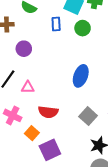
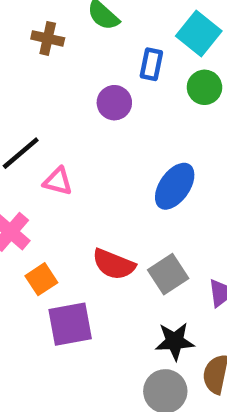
purple circle: (24, 49) -> (114, 103), moved
red semicircle: (48, 112) -> (114, 264), moved

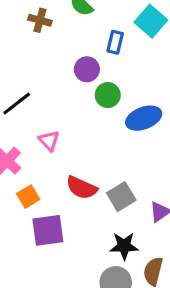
green circle: (204, 87) -> (108, 95), moved
pink triangle: (58, 181) -> (49, 141), moved, turned 30
blue ellipse: (175, 186) -> (144, 118), moved, turned 32

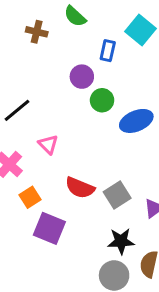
purple square: (48, 230) -> (49, 228), turned 32

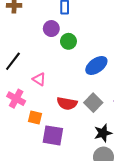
blue ellipse: (136, 121) -> (96, 65), moved
orange square: (30, 197) -> (35, 118), turned -32

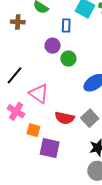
pink triangle: (39, 79) -> (39, 94), size x1.5

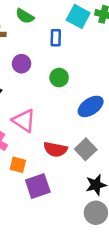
purple circle: (53, 46) -> (21, 64), moved
purple square: (50, 148) -> (38, 186), turned -30

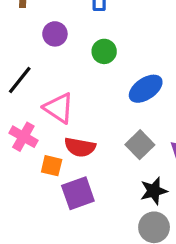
red semicircle: (55, 149) -> (80, 147), moved

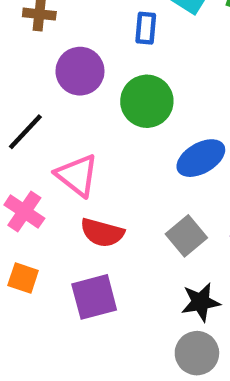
purple circle: (55, 34) -> (80, 71), size x1.4
green circle: (104, 51) -> (147, 101), size x1.5
orange square: (52, 166) -> (23, 278), moved

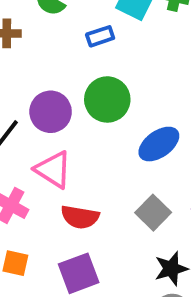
blue rectangle: (146, 28) -> (100, 36), turned 72
purple circle: (80, 71) -> (51, 112), moved

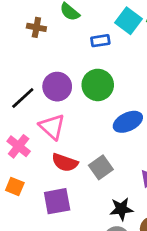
gray square: (153, 213) -> (101, 167), moved

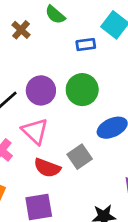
brown cross: (36, 27) -> (21, 30), turned 30
gray square: (101, 167) -> (80, 157), moved

